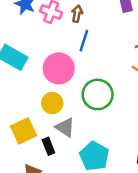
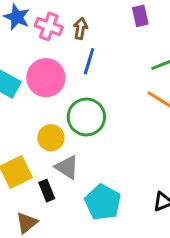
pink circle: (59, 68) -> (46, 78), moved
green circle: (98, 94) -> (86, 117), moved

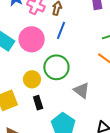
gray triangle: (67, 167) -> (82, 90), moved
black rectangle: (47, 191) -> (38, 103), moved

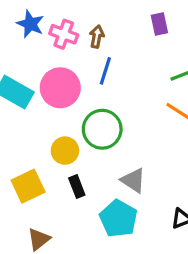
gray triangle: (82, 90) -> (133, 180), moved

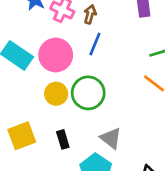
yellow circle: (65, 151) -> (56, 94), moved

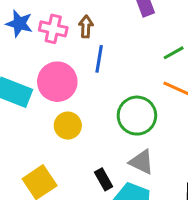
green circle: (88, 93) -> (137, 116), moved
black rectangle: (63, 139) -> (104, 179), moved

